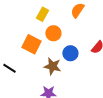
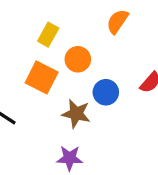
yellow rectangle: (42, 14) -> (48, 35), moved

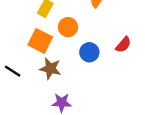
brown star: (76, 114) -> (50, 69), moved

